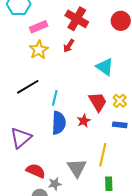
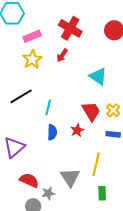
blue semicircle: (59, 123) -> (52, 132), size x0.7

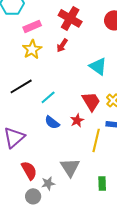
cyan line: (48, 107) -> (48, 97), turned 35
blue semicircle: (52, 132) -> (52, 122), turned 126
yellow line: (96, 164) -> (96, 140), moved
red semicircle: (29, 180) -> (29, 170), turned 36

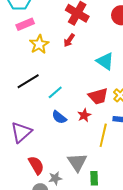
pink rectangle: (32, 26) -> (25, 24), moved
red trapezoid: (91, 101) -> (98, 96), turned 105
green rectangle: (102, 183) -> (94, 178), moved

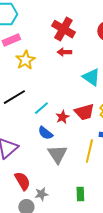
red arrow: (69, 40) -> (64, 52), moved, turned 56
red star: (84, 115) -> (62, 117), moved
gray triangle: (77, 162) -> (57, 154), moved

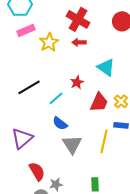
yellow star: (25, 60) -> (49, 42), moved
red trapezoid: (84, 112) -> (99, 102), turned -50
red star: (62, 117) -> (77, 82), moved

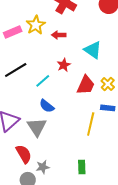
pink rectangle: (26, 30) -> (13, 32), moved
red arrow: (79, 42) -> (59, 35), moved
gray triangle: (72, 144) -> (37, 127), moved

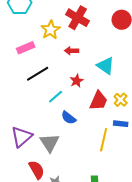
yellow star: (36, 25) -> (51, 30), moved
black line: (16, 70) -> (38, 74), moved
blue semicircle: (47, 106) -> (69, 118), moved

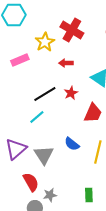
black line: (38, 74) -> (45, 94), moved
cyan line: (56, 97) -> (37, 117), moved
blue semicircle: (69, 118) -> (72, 144), moved

